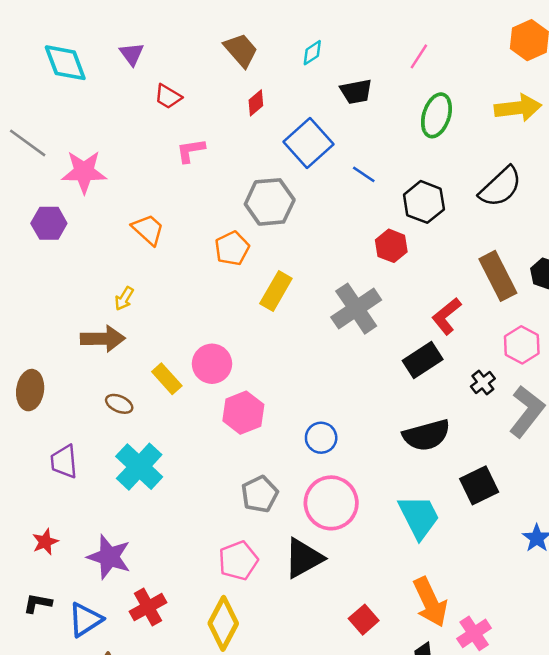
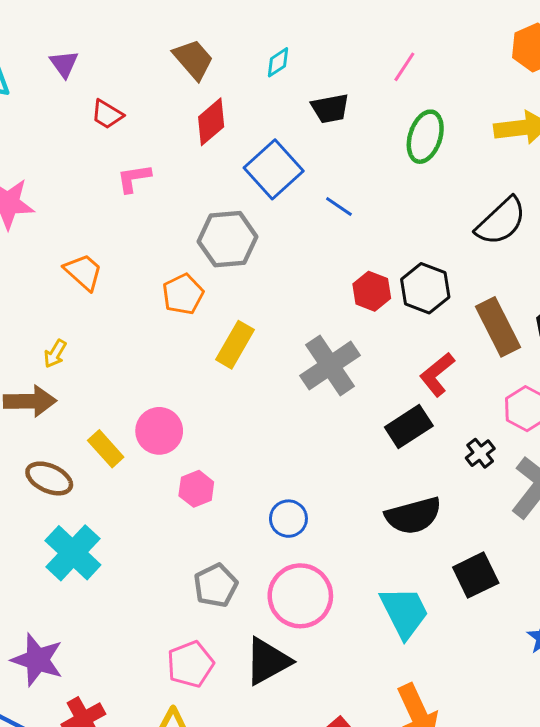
red diamond: (256, 103) -> (211, 122), size x1.5
black hexagon: (424, 202) -> (425, 288), moved
brown ellipse: (119, 404) -> (49, 478), size x1.4
pink hexagon: (243, 413) -> (196, 489), size x0.7

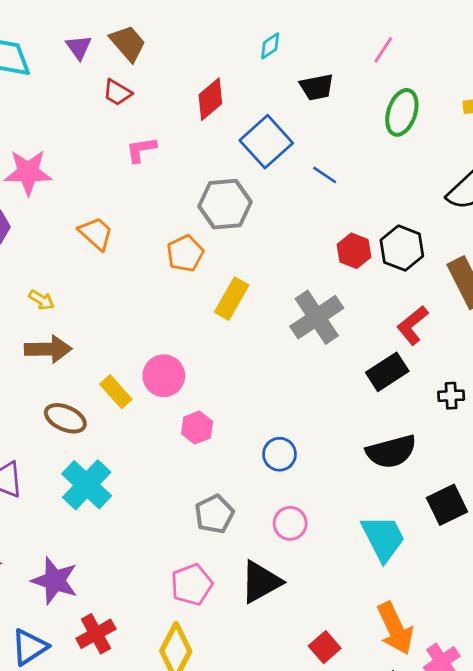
brown trapezoid: (193, 59) -> (128, 43), moved
yellow arrow: (55, 354) -> (41, 300), moved, turned -90
black cross: (480, 453) -> (451, 396), turned 35
pink circle: (300, 596) -> (290, 523), size x0.6

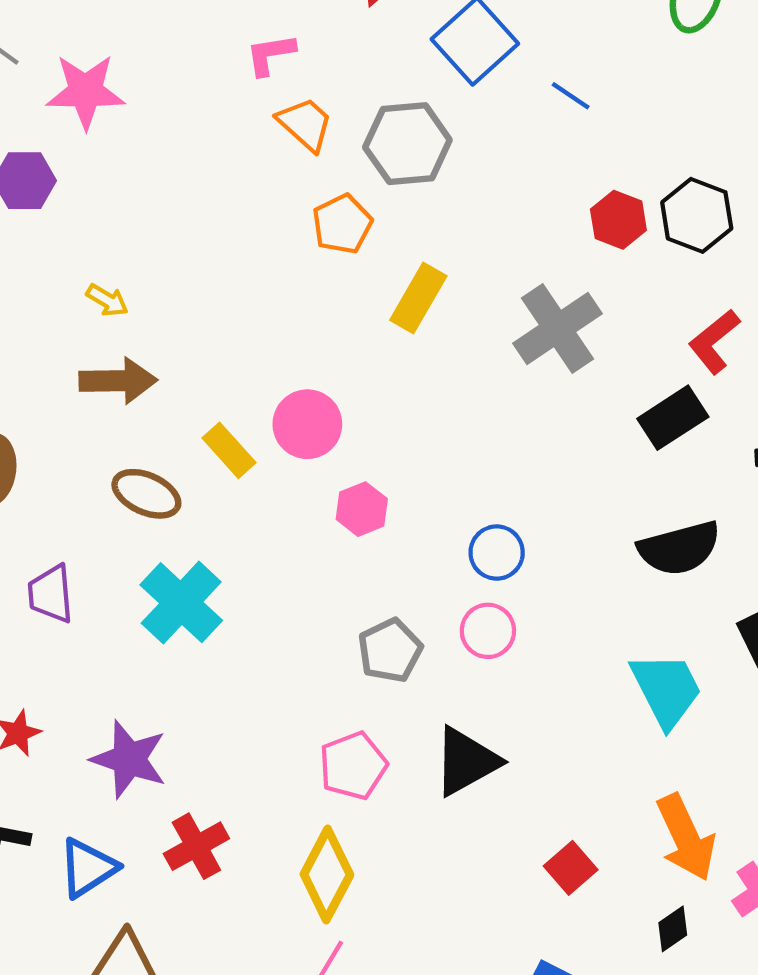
orange trapezoid: (96, 233) -> (305, 124), moved
pink circle: (290, 523) -> (488, 631), moved

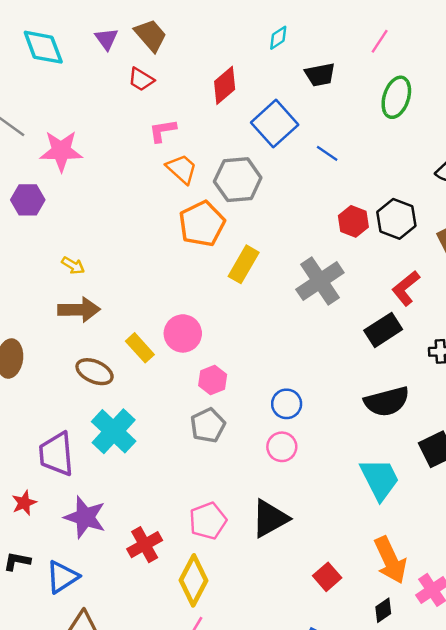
orange pentagon: (342, 224) -> (202, 224), size x1.4
purple trapezoid: (51, 594) -> (56, 454), moved, size x1.4
gray pentagon: (390, 650) -> (208, 425), moved
red cross: (196, 846) -> (145, 545), moved

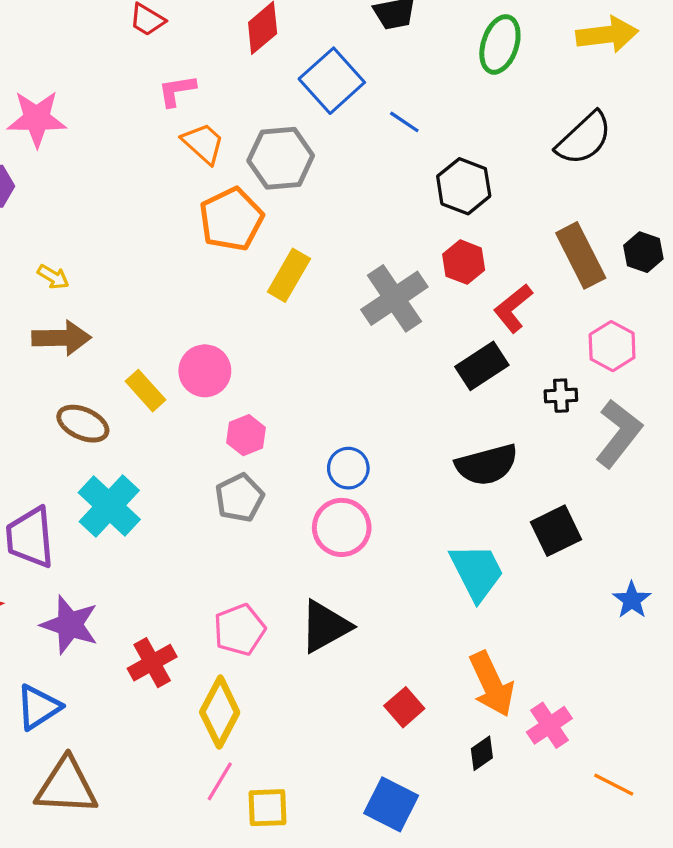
black hexagon: (396, 219) -> (464, 186), moved
red hexagon: (353, 221) -> (464, 262), moved
pink circle: (282, 447) -> (342, 527), size x1.4

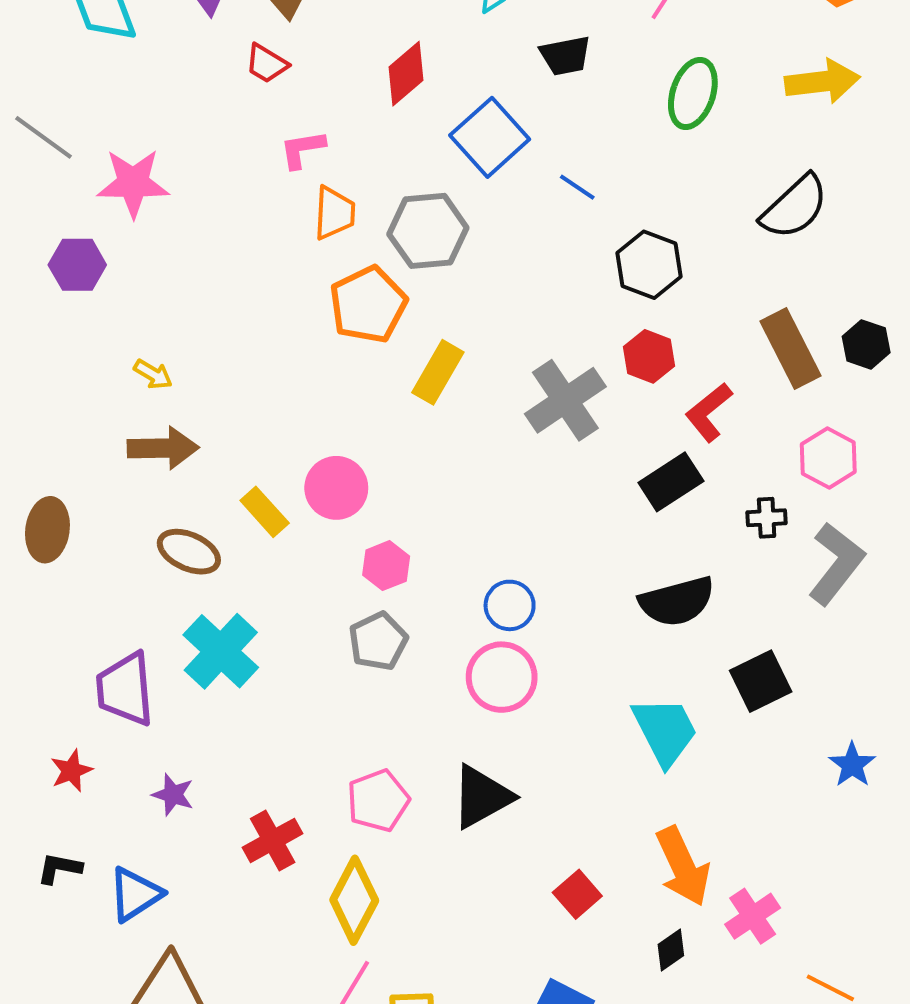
orange trapezoid: (203, 143) -> (334, 213), turned 51
purple star: (70, 625) -> (173, 795), size x0.6

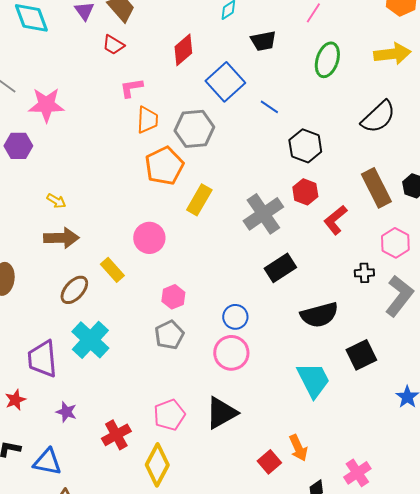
black rectangle: (671, 482) -> (280, 268), moved
pink circle: (336, 488) -> (149, 238), moved
brown ellipse: (189, 552) -> (74, 290), turned -72
orange arrow: (683, 866) -> (298, 448), moved, size x0.7
blue triangle: (135, 894) -> (47, 462), turned 44

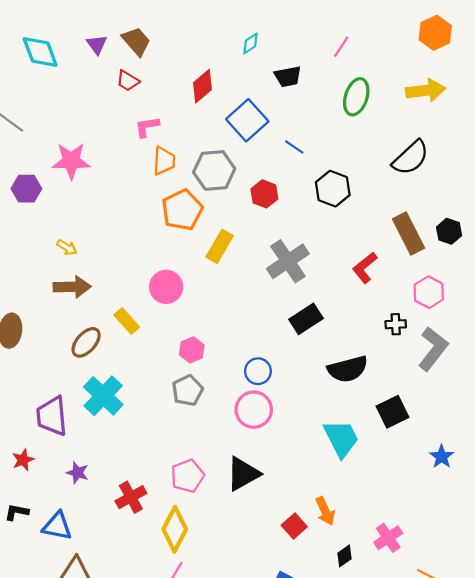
pink star: (46, 105) -> (71, 161), moved
red hexagon: (305, 192) -> (264, 194), moved

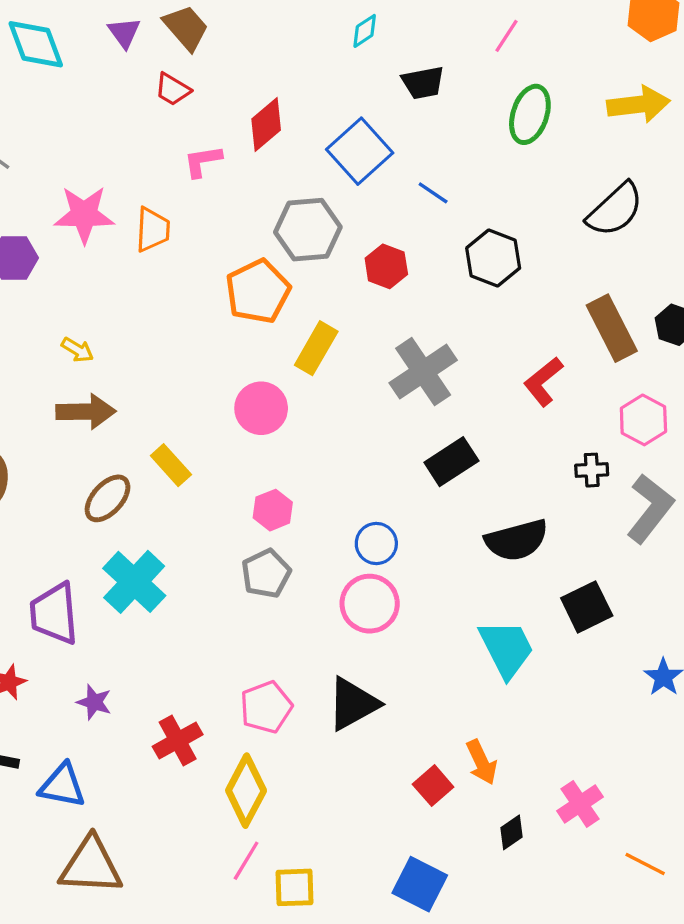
red diamond: (202, 86) -> (266, 124), moved
orange trapezoid: (164, 161) -> (153, 230), moved
pink circle: (166, 287) -> (261, 408), moved

